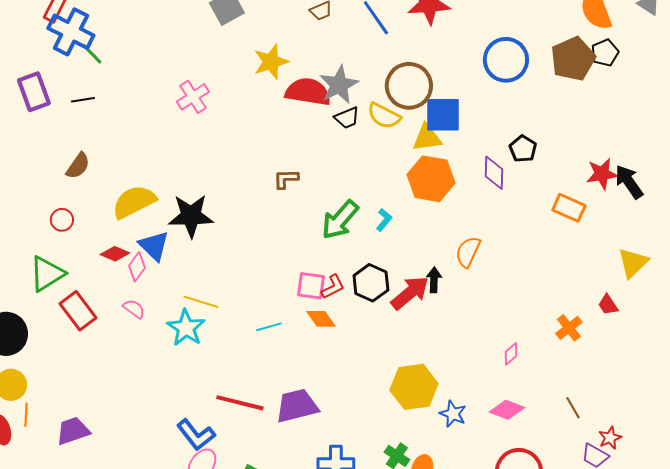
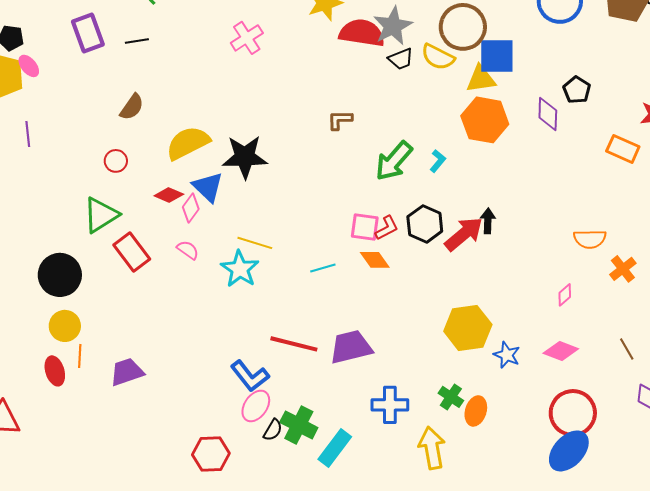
orange semicircle: (468, 252) -> (590, 239), moved, turned -116

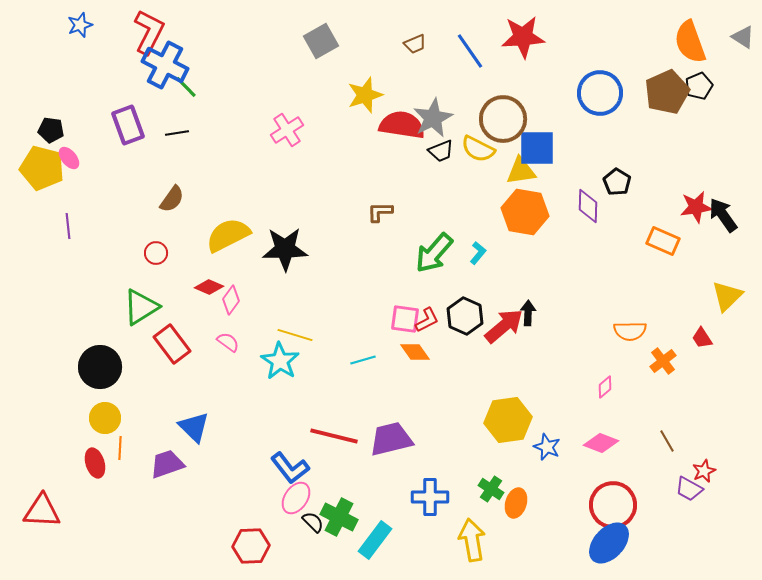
blue triangle: (208, 187) -> (194, 427), moved
black semicircle: (273, 430) -> (313, 522), turned -75

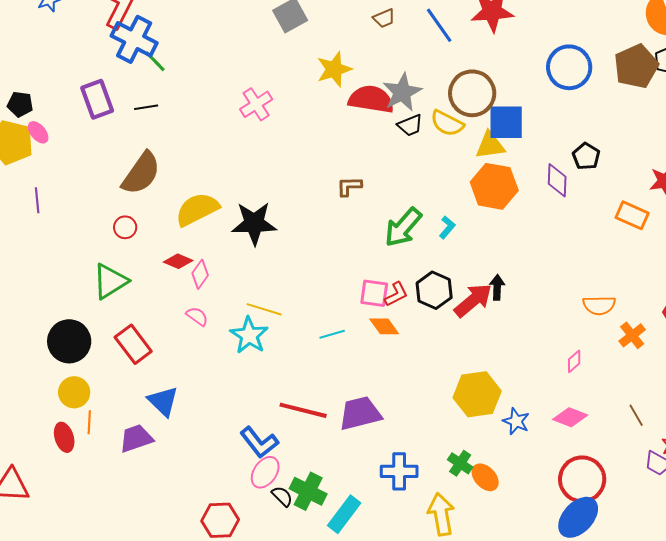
brown semicircle: (172, 199) -> (141, 173), size x1.6
red rectangle: (172, 344) -> (133, 344), moved
orange ellipse: (516, 503) -> (485, 477), turned -60

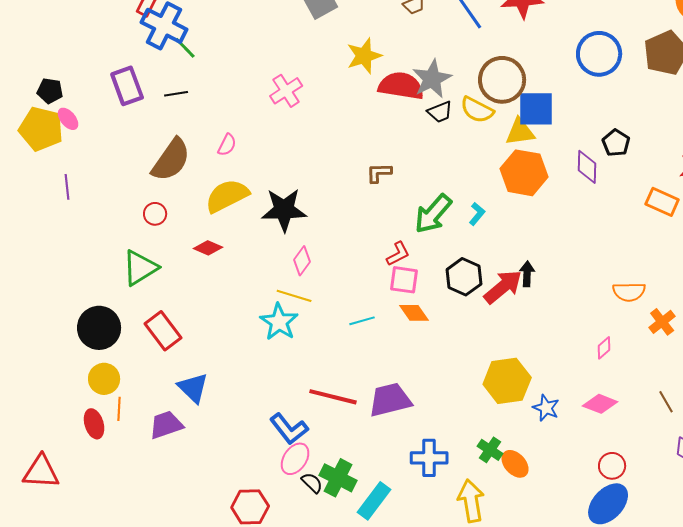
pink diamond: (200, 274) -> (302, 261), moved
red L-shape: (396, 294) -> (398, 254), moved
pink semicircle: (197, 316) -> (227, 145), moved, turned 80
red circle: (582, 479) -> (612, 466), size x0.6

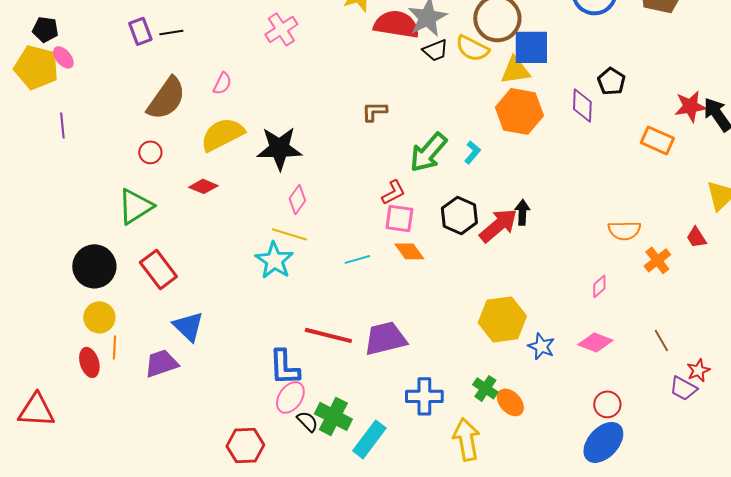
purple rectangle: (127, 86) -> (140, 31), moved, size x0.7
blue L-shape: (289, 429) -> (284, 367), turned 36

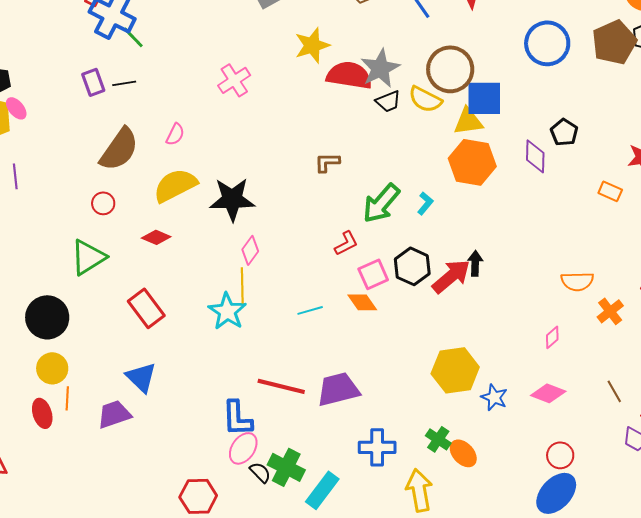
orange rectangle: (657, 140) -> (610, 191), size x0.7
pink square: (399, 218) -> (373, 274), moved, turned -32
yellow line: (289, 234) -> (242, 285), turned 72
red rectangle: (158, 269) -> (146, 308), moved

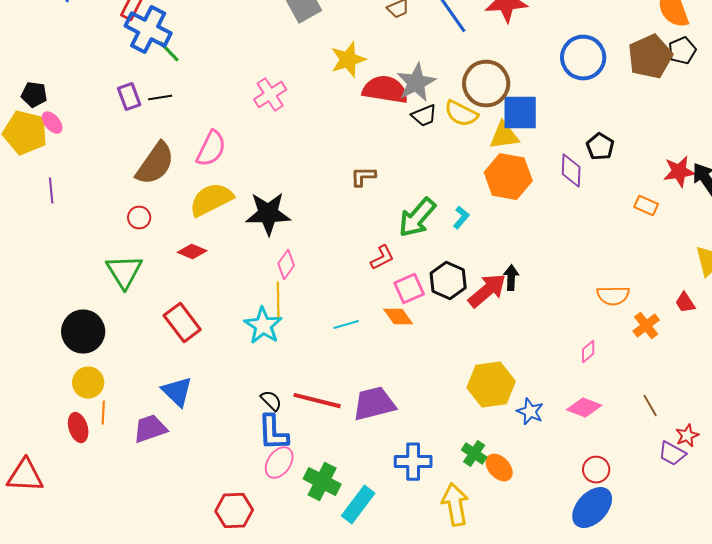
pink semicircle: (175, 134) -> (211, 149), size x1.6
green triangle: (88, 257) -> (124, 272), turned -30
black semicircle: (260, 472) -> (271, 401), moved

